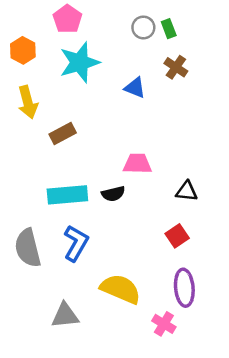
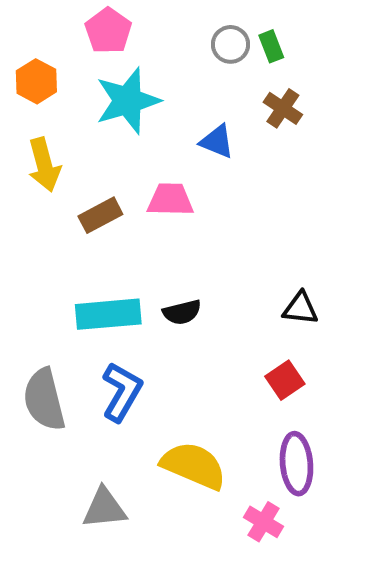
pink trapezoid: (137, 164) -> (170, 200), moved

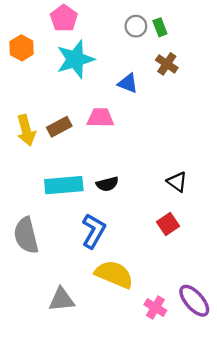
yellow arrow: (44, 165) -> (26, 130), moved
black triangle: (300, 308) -> (177, 182), turned 30
blue L-shape: (122, 392) -> (94, 231), moved
purple ellipse: (296, 464) -> (194, 301), moved, turned -36

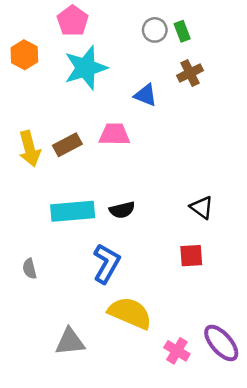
brown cross: (167, 64) -> (190, 73), turned 30
red square: (168, 224) -> (191, 256), turned 30
gray semicircle: (26, 235) -> (30, 269), size x0.5

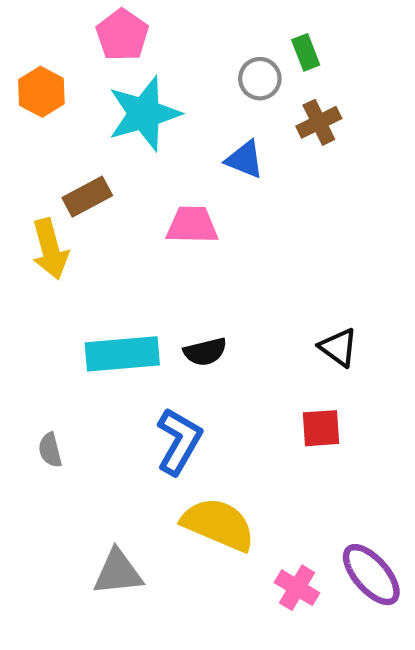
gray circle: (155, 30) -> (260, 79), moved
brown rectangle: (67, 145) -> (87, 197), moved

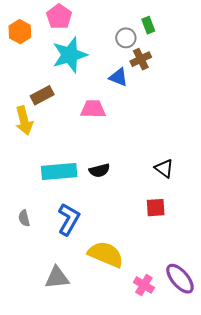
orange hexagon: (41, 92) -> (20, 32), moved
brown cross: (319, 122) -> (141, 59), moved
blue L-shape: (179, 441) -> (69, 219), moved

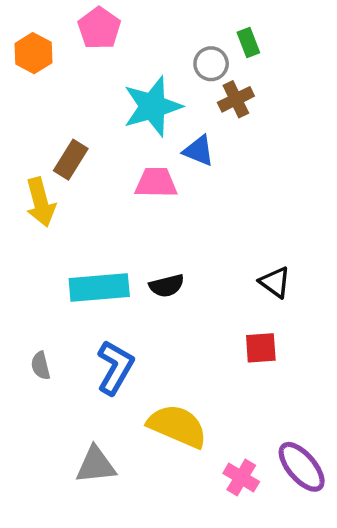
cyan star: (70, 55) -> (152, 106), moved
blue triangle: (118, 77) -> (199, 151), moved
brown rectangle: (42, 95) -> (71, 160), turned -30

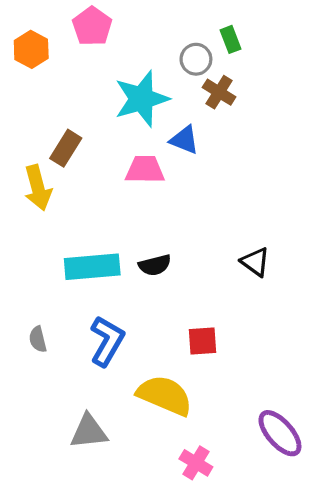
brown cross: (236, 99) -> (219, 92), turned -32
red square: (261, 348) -> (203, 341), moved
pink cross: (241, 477) -> (196, 463), moved

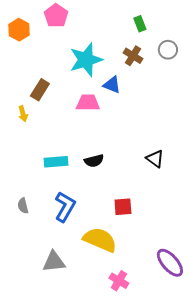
gray circle: (196, 59) -> (168, 50), moved
yellow arrow: (38, 188) -> (23, 114), size x0.6
cyan rectangle: (92, 267) -> (56, 162), size x0.7

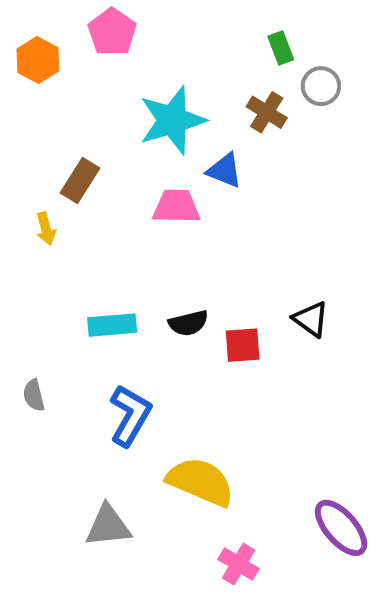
gray circle: (168, 50) -> (321, 86), moved
gray semicircle: (23, 206) -> (34, 395), moved
red square: (123, 207) -> (243, 345), moved

